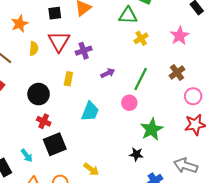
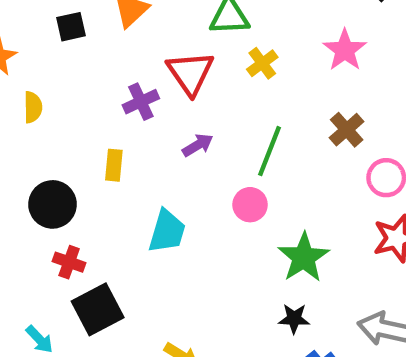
red triangle: (59, 41) -> (190, 73), moved
black star: (136, 154) -> (294, 319), moved

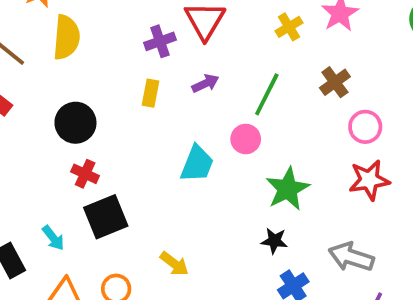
yellow cross: (262, 63) -> (289, 27), moved
yellow semicircle: (33, 107) -> (66, 37), size x1.6
yellow rectangle: (114, 165) -> (151, 93), moved
cyan trapezoid: (167, 231) -> (197, 164), moved

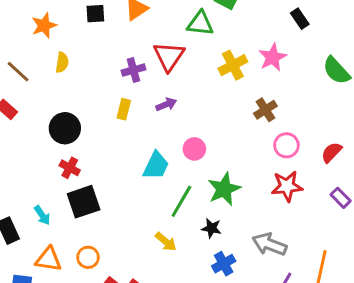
yellow cross: (289, 27) -> (233, 65), size x1.4
yellow semicircle: (66, 37) -> (62, 62), size x0.6
green line: (267, 94) -> (181, 201), moved
yellow arrow: (174, 264) -> (166, 242), moved

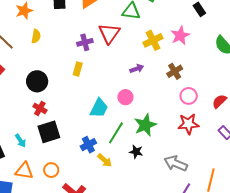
purple arrow: (166, 104) -> (137, 69), moved
blue cross: (224, 264) -> (88, 145), moved

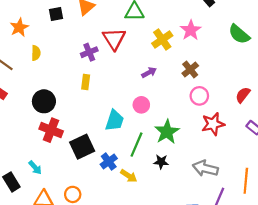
pink circle: (189, 96) -> (199, 96), moved
red cross: (40, 108) -> (51, 130), size x1.5
black square: (49, 132) -> (82, 147), moved

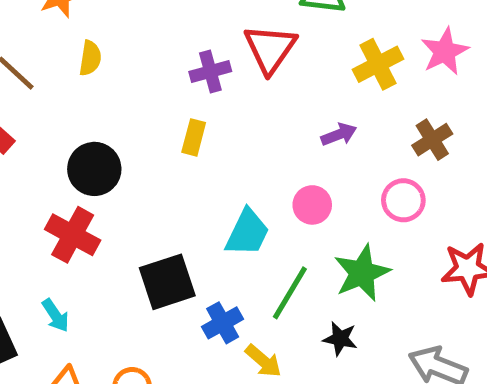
pink circle: (199, 96) -> (403, 200), moved
red cross: (51, 130) -> (73, 235), moved

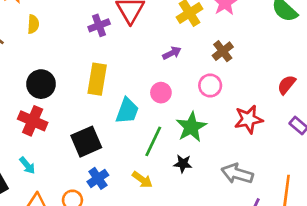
yellow rectangle: (194, 137) -> (97, 79), moved, size x1.6
blue cross: (223, 323) -> (98, 178), moved

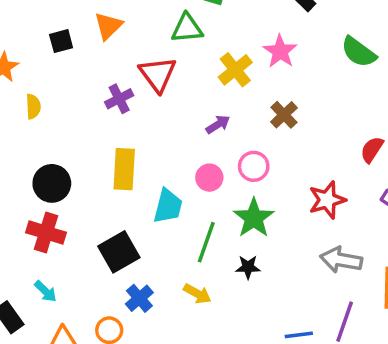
pink circle: (210, 85) -> (254, 166), moved
gray arrow: (237, 174) -> (341, 260), moved

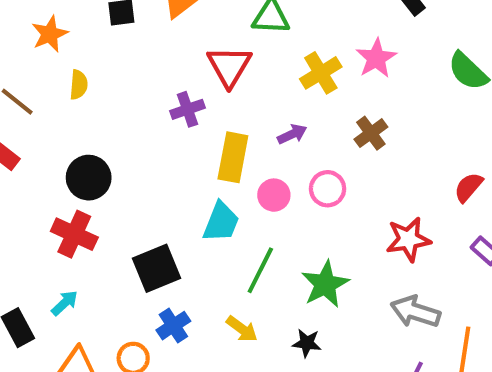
purple cross: (119, 99) -> (187, 109), moved
yellow rectangle: (124, 169) -> (233, 157), moved
green star: (254, 218) -> (325, 284), moved
black star: (248, 267) -> (307, 343), moved
cyan arrow: (46, 291) -> (65, 303), turned -95

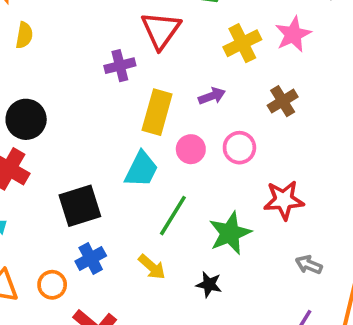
red star: (408, 239) -> (284, 200), moved
gray arrow: (415, 312) -> (309, 265), size x0.6

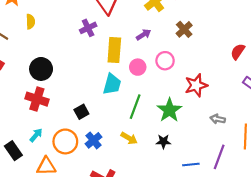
black square: (80, 206) -> (81, 112), size x0.6
orange circle: (52, 285) -> (65, 141), moved, size x1.5

